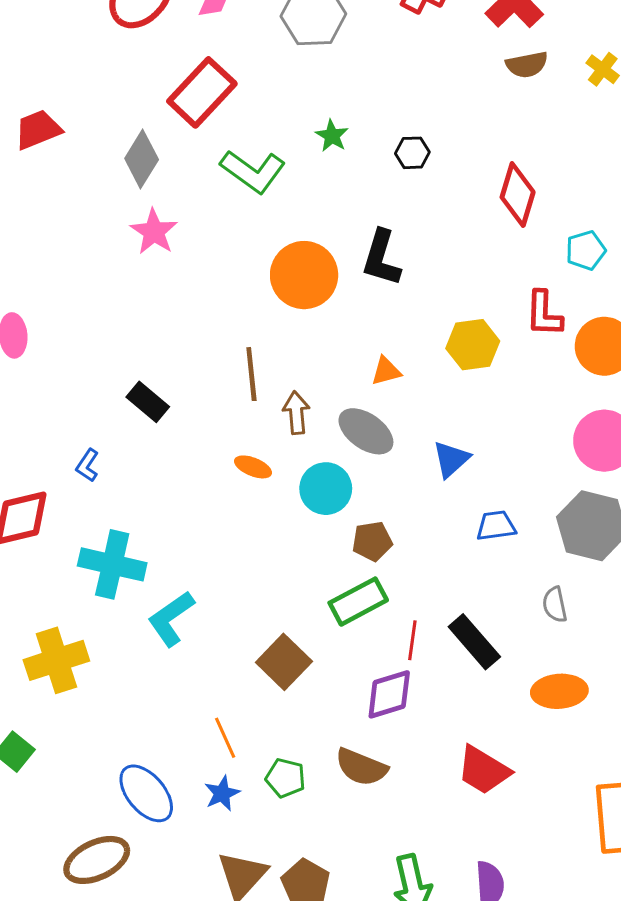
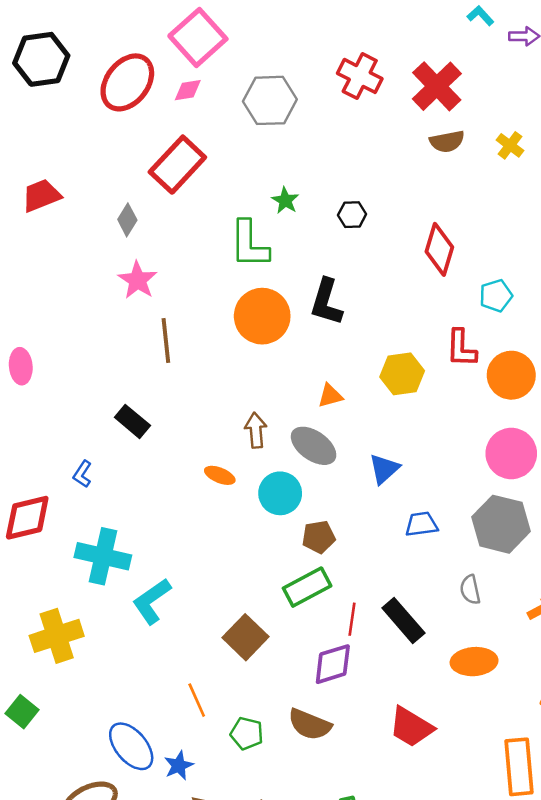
gray diamond: (142, 159) -> (127, 220), size x0.7
green L-shape: (253, 171) -> (249, 244), moved, turned 54
brown line: (251, 374) -> (166, 341), moved
blue star: (222, 793) -> (179, 766), moved

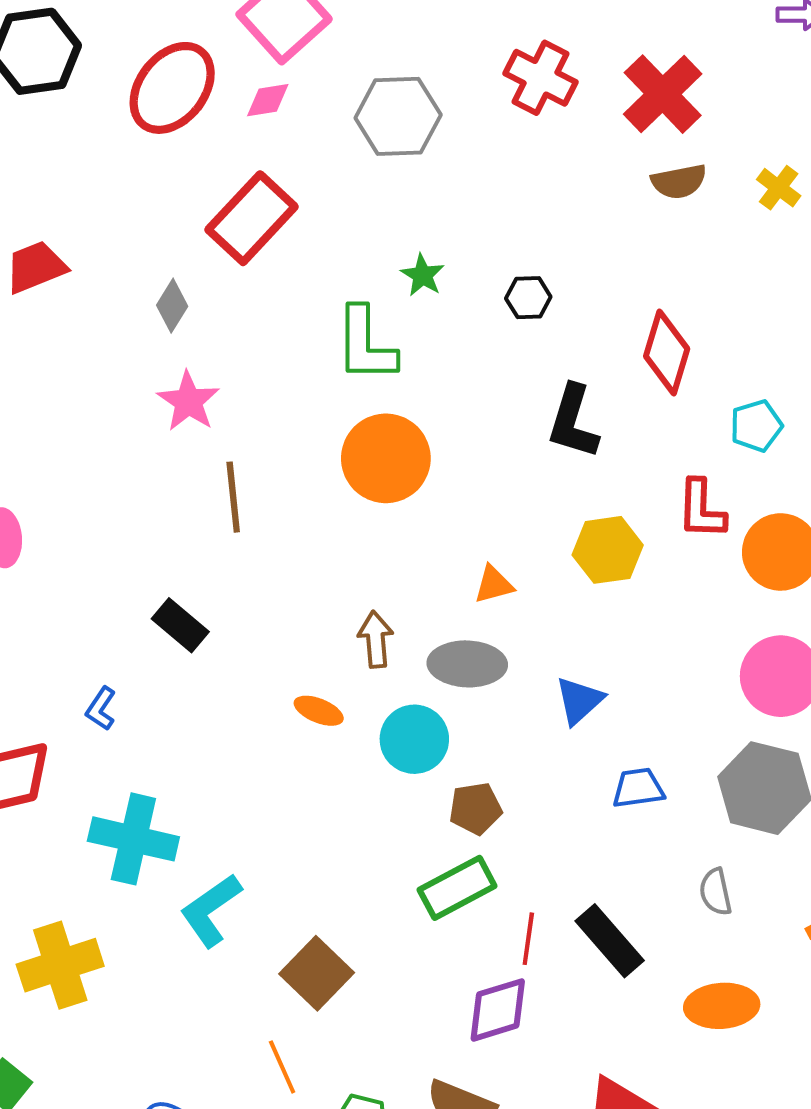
black L-shape: (326, 302) -> (573, 422), moved
gray ellipse: (314, 446) -> (467, 664), turned -33
brown square: (245, 637) -> (317, 973), moved

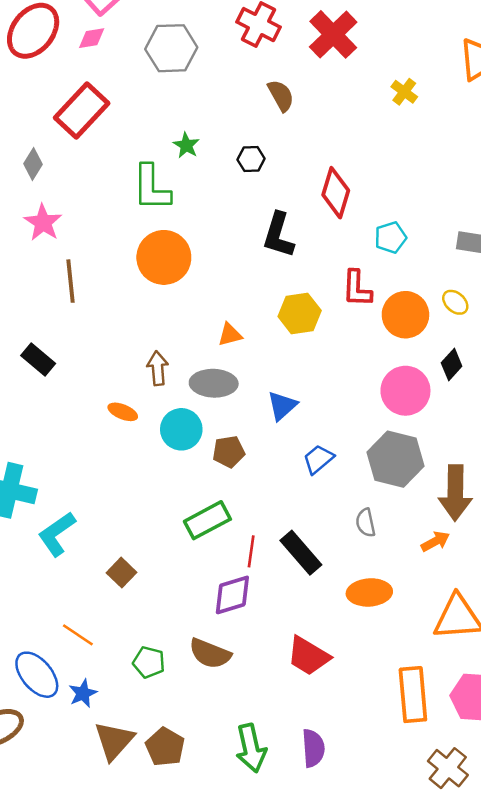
brown semicircle: (679, 182) -> (281, 96), moved, turned -108
blue trapezoid: (638, 788) -> (318, 459), turned -32
brown pentagon: (475, 808) -> (229, 452), moved
brown square: (317, 973) -> (121, 573), size x0.7
orange line: (282, 1067) -> (78, 635), moved, turned -32

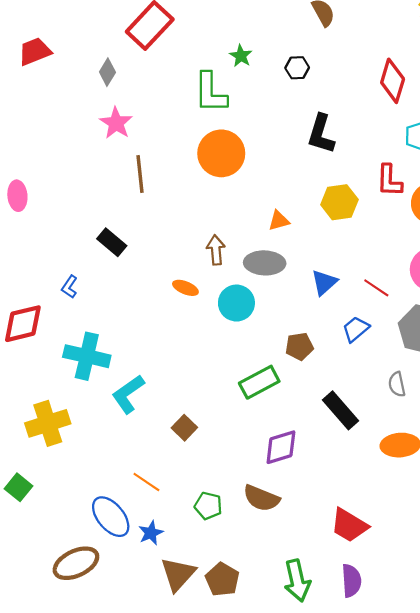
red diamond: (336, 193) -> (393, 81), moved
brown pentagon: (229, 452) -> (299, 346), moved
red line: (251, 551) -> (376, 288), moved, turned -64
red trapezoid: (308, 656) -> (349, 525), moved

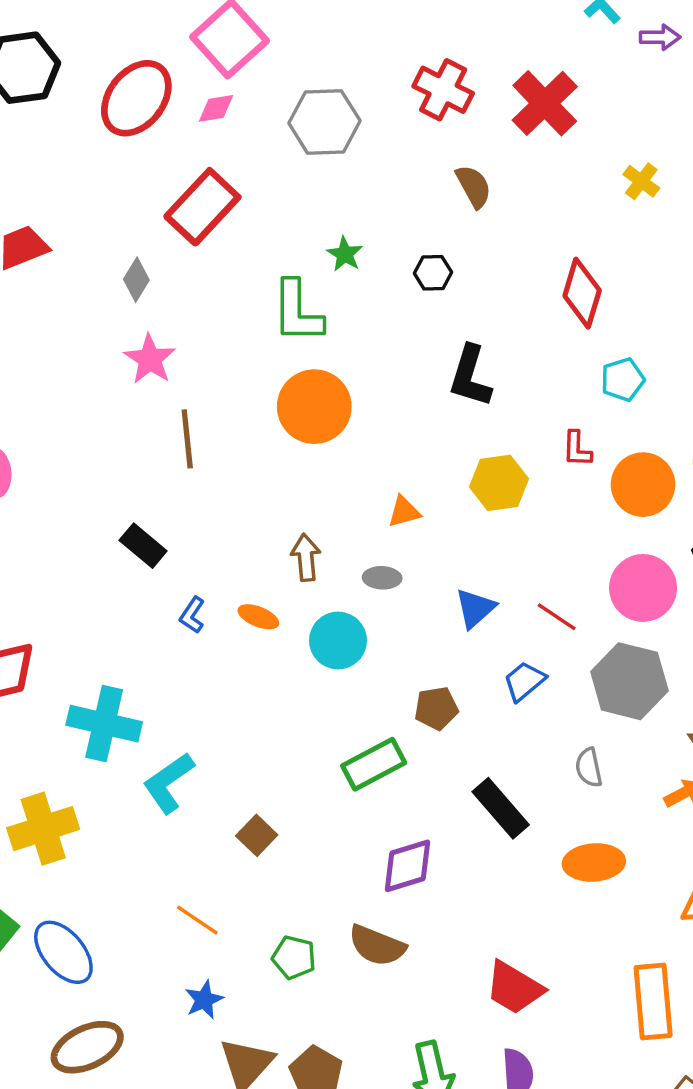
red L-shape: (389, 181) -> (577, 449), size x0.7
gray ellipse: (265, 263) -> (382, 578), size x0.6
blue L-shape: (69, 287) -> (192, 615), moved
blue ellipse: (111, 517) -> (63, 952), moved

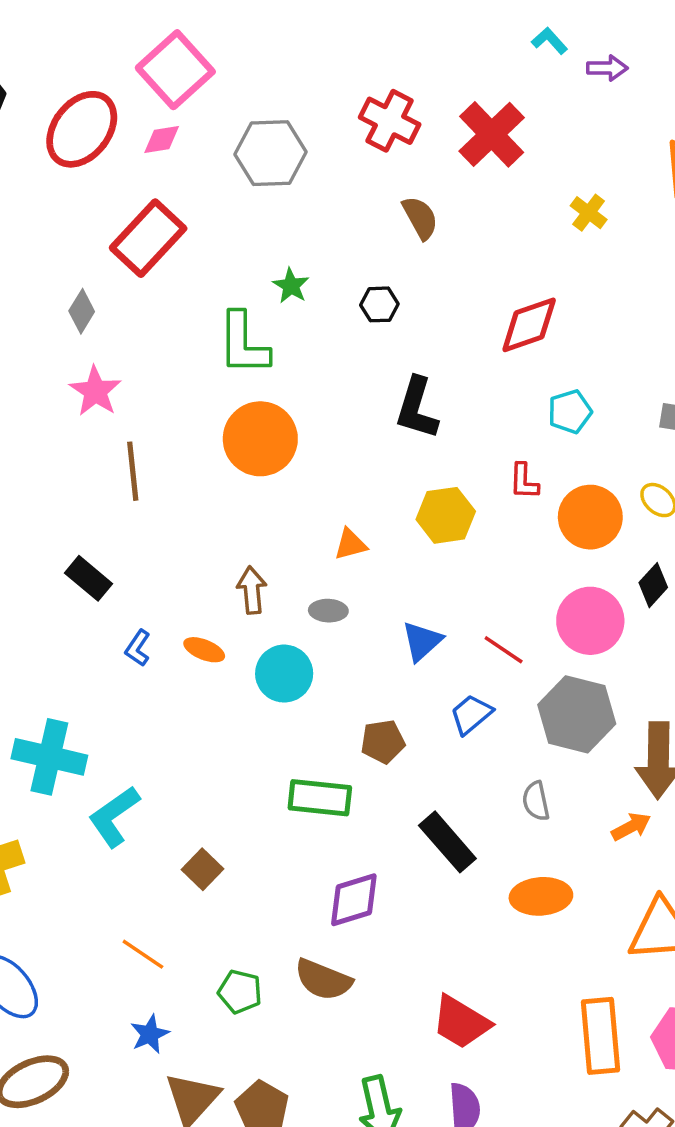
red diamond: (582, 293) -> (529, 325), turned 54
green rectangle: (374, 764) -> (320, 798), turned 34

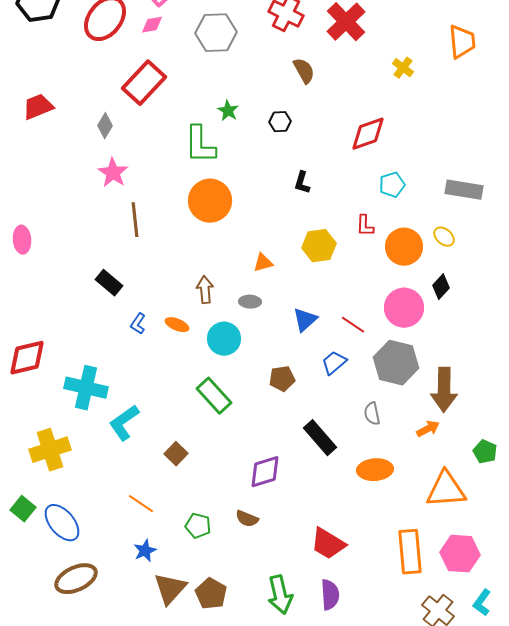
black L-shape: (417, 408) -> (302, 183), size x0.6
green rectangle: (320, 798) -> (214, 396), moved, turned 42
brown semicircle: (323, 980) -> (247, 519), size x0.7

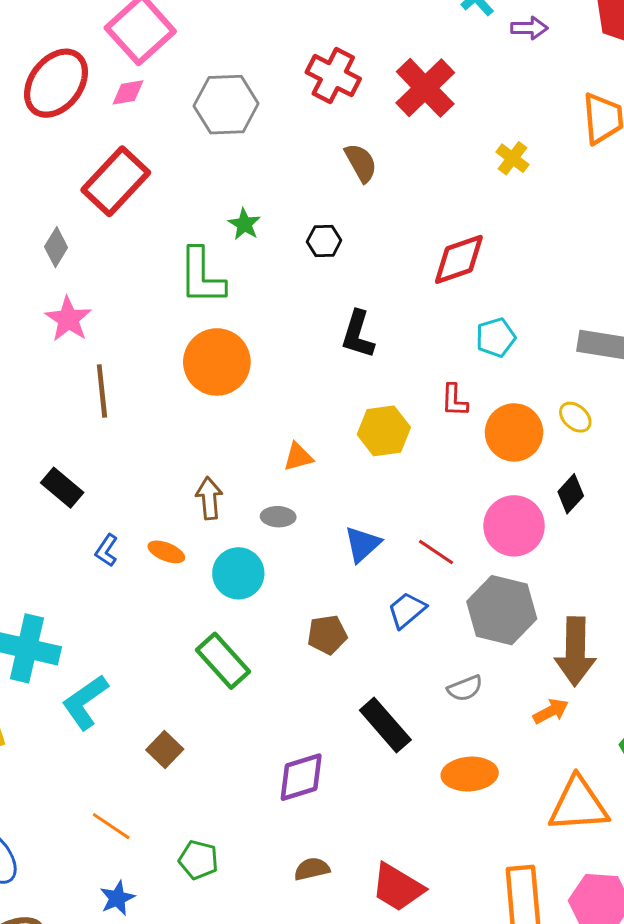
black L-shape: (302, 183) -> (358, 334), size x1.4
gray semicircle: (372, 414) -> (465, 688), turned -100
brown semicircle: (247, 519) -> (312, 869), moved, turned 145

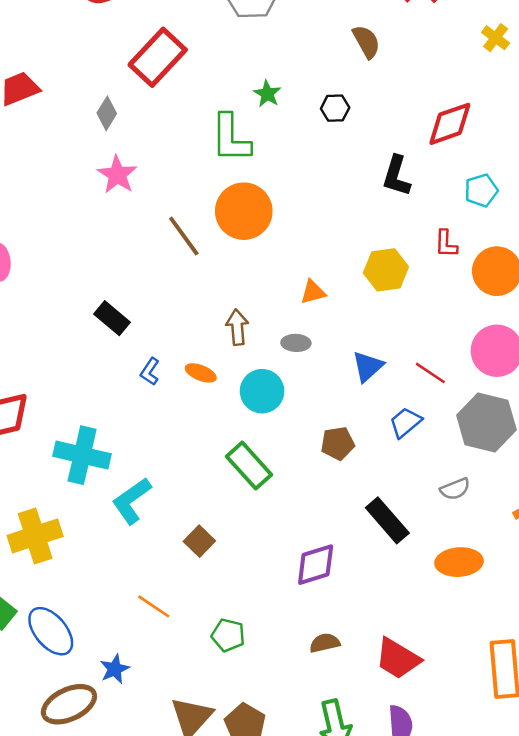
black L-shape: (358, 334) -> (396, 176), moved
brown line: (102, 391) -> (184, 236), moved, turned -30
blue star: (117, 898) -> (115, 669), moved

